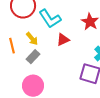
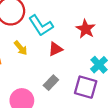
gray rectangle: (33, 57) -> (51, 83), moved

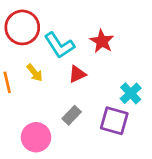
red star: (86, 29) -> (102, 41), moved

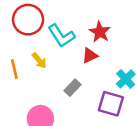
red triangle: (77, 74) -> (90, 55), moved
gray rectangle: (72, 115) -> (73, 88), moved

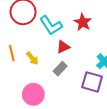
red triangle: (90, 55) -> (63, 47), moved
yellow arrow: (39, 60) -> (32, 58), moved

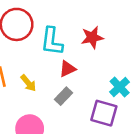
red star: (83, 22) -> (92, 37), turned 30
cyan L-shape: (51, 25) -> (52, 41), turned 40

